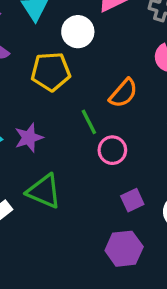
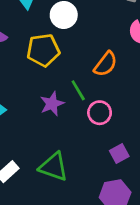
purple star: (29, 138) -> (52, 104), moved
green triangle: (44, 191) -> (54, 167), moved

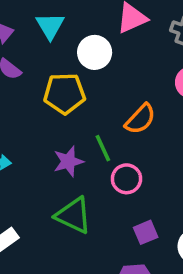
green triangle: (54, 167) -> (74, 215), moved

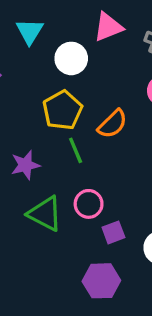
yellow pentagon: (64, 94) -> (63, 110), moved, turned -30
purple star: (68, 161) -> (25, 165), moved
pink circle: (126, 179) -> (89, 204), moved

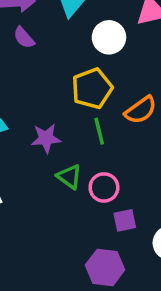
green triangle: (45, 214) -> (69, 177), moved, size x0.7

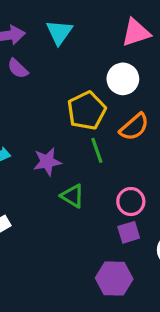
white circle: (109, 37) -> (123, 79), moved
pink circle: (104, 187) -> (131, 202), moved

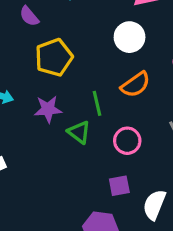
yellow pentagon: (87, 111) -> (54, 57), moved
green triangle: (73, 196) -> (79, 132), moved
pink circle: (131, 202) -> (127, 141), moved

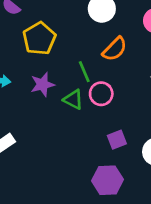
pink circle: (127, 141) -> (101, 94), moved

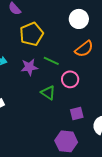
green line: (84, 72) -> (51, 61), moved, turned -49
green triangle: (73, 100) -> (48, 93), moved

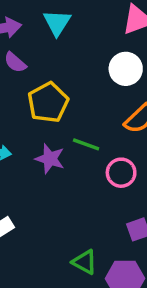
purple star: (29, 67) -> (50, 159), turned 30
green triangle: (48, 93) -> (85, 262), moved

